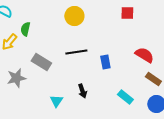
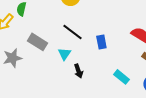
black line: (76, 52) -> (72, 32), turned 45
cyan triangle: (56, 101) -> (64, 54), moved

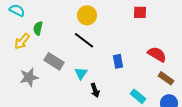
black line: (72, 32) -> (84, 40), moved

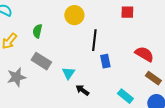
green semicircle: (38, 28) -> (37, 31), moved
black line: (84, 40) -> (94, 40), moved, turned 60
black arrow: (95, 90) -> (82, 90), turned 144

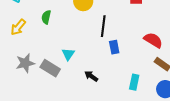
gray rectangle: (41, 61) -> (50, 68), moved
cyan triangle: (68, 73) -> (68, 54), moved
cyan rectangle: (125, 96) -> (134, 82), turned 63

